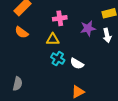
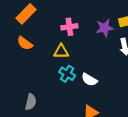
purple star: (88, 28) -> (105, 28), moved
gray semicircle: (17, 84) -> (31, 102), moved

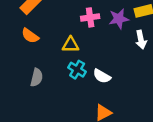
pink cross: (69, 27) -> (90, 17), moved
gray semicircle: (31, 102) -> (37, 77), moved

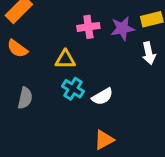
white semicircle: (102, 76) -> (102, 96), turned -60

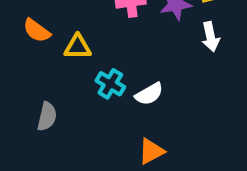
yellow triangle: (65, 59) -> (78, 47), moved
gray semicircle: (25, 98) -> (47, 116), moved

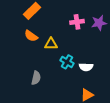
white semicircle: (149, 94) -> (86, 67), turned 32

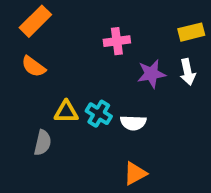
purple star: (99, 23) -> (151, 74), moved
yellow triangle: (51, 44) -> (66, 112), moved

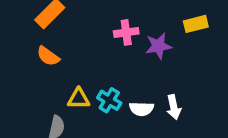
white arrow: (188, 72) -> (174, 107), moved
purple star: (151, 74) -> (158, 46), moved

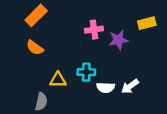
cyan cross: (109, 100) -> (86, 72), moved, turned -30
white arrow: (174, 107) -> (130, 86), turned 66

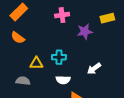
pink cross: (94, 30) -> (62, 15), moved
white semicircle: (106, 88) -> (63, 80), moved
gray semicircle: (41, 102) -> (23, 81), turned -96

